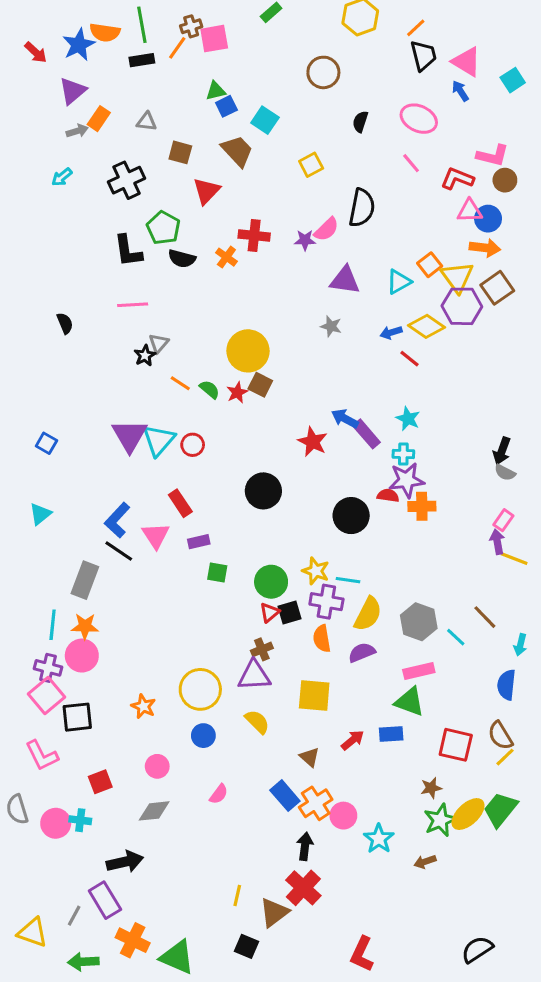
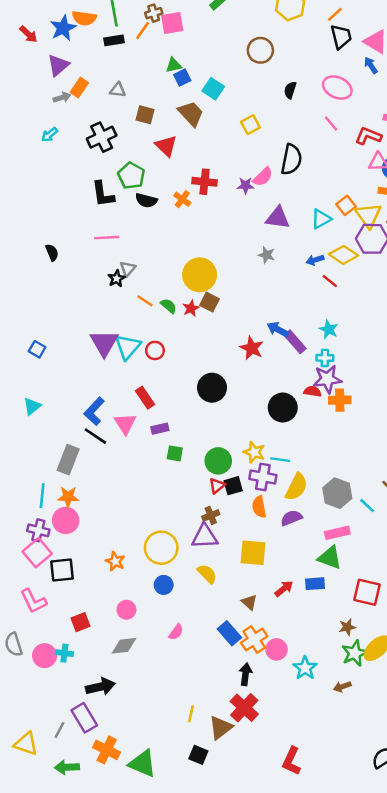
red triangle: (206, 191) -> (166, 146), turned -30

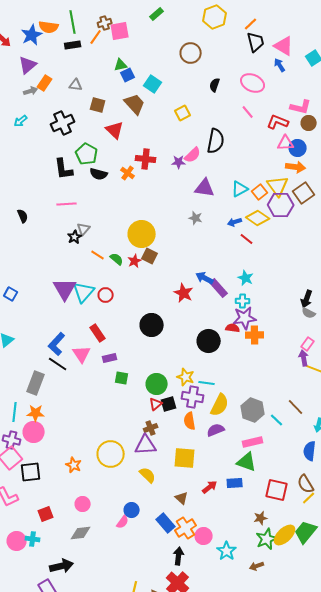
orange square: (346, 205) -> (260, 192), moved
blue circle: (164, 585) -> (132, 510), moved

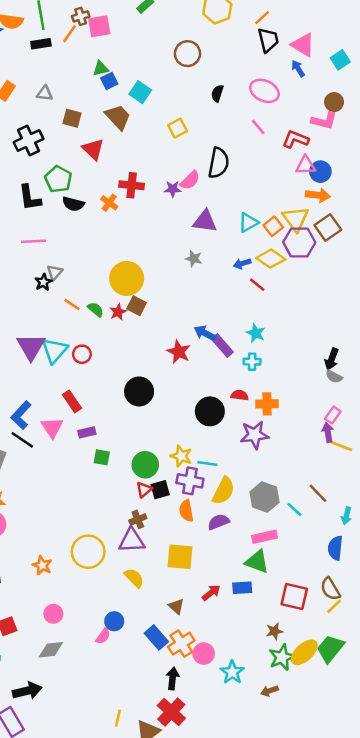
brown circle: (309, 123) -> (334, 102), moved
purple star: (245, 318) -> (255, 435), moved

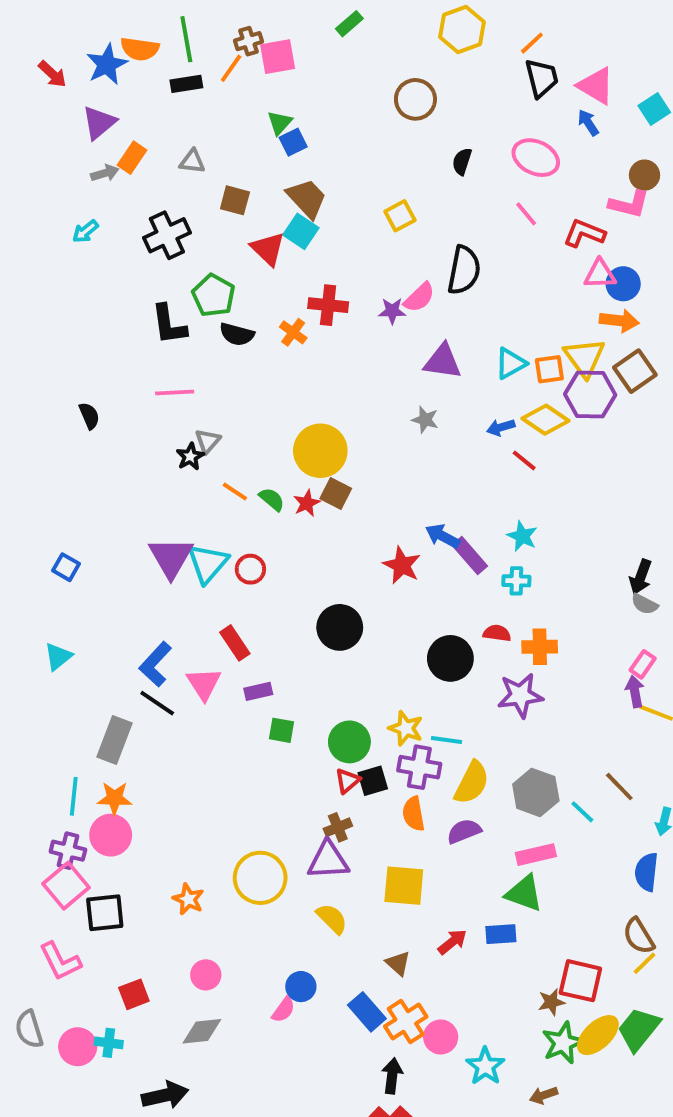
green triangle: (101, 69) -> (280, 123), turned -35
cyan square: (140, 92) -> (301, 231), moved
orange square: (273, 226) -> (549, 369), turned 30
red square: (294, 596) -> (580, 981), moved

